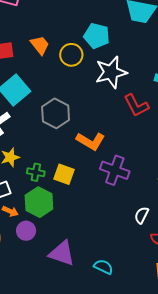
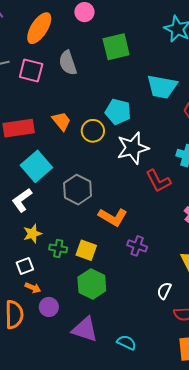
purple cross: (115, 170) -> (137, 246), size x0.7
green hexagon: (39, 202) -> (92, 284), moved

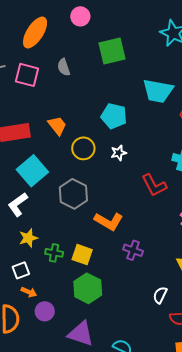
gray semicircle: (68, 63) -> (64, 67), size x0.7
yellow circle: (93, 131) -> (83, 148), moved
white star: (133, 148) -> (119, 153), moved, size x0.5

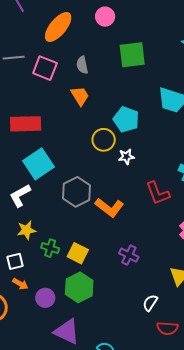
orange trapezoid: (57, 126) -> (80, 96), moved
yellow circle: (83, 148) -> (104, 140), moved
orange L-shape: (109, 221) -> (109, 207), moved
purple circle: (45, 311) -> (45, 298), moved

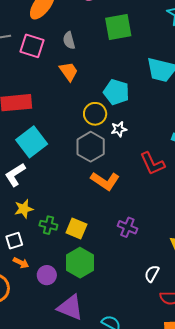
gray hexagon: (77, 192) -> (91, 147), moved

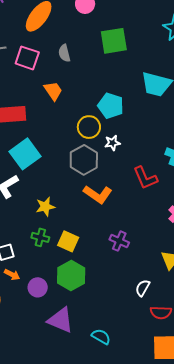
orange trapezoid: (69, 71) -> (53, 91), moved
yellow star: (24, 209) -> (45, 207), moved

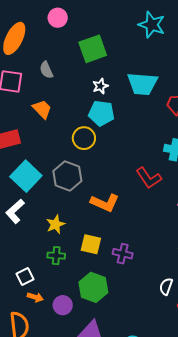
white star: (112, 143) -> (100, 86), moved
gray hexagon: (84, 160) -> (67, 176), moved
yellow square: (68, 241) -> (91, 244), moved
purple cross: (119, 241) -> (123, 254), moved

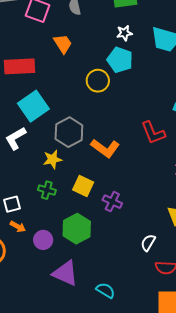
gray hexagon: (67, 176) -> (69, 132), moved

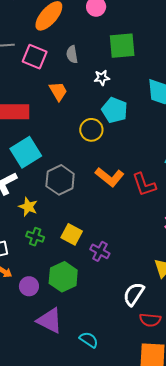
white star: (124, 33) -> (102, 78), moved
orange L-shape: (105, 148) -> (110, 177), moved
yellow star: (52, 159) -> (28, 207), moved, turned 30
white semicircle: (148, 243) -> (134, 294), size x1.4

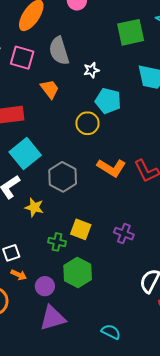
green square: (122, 46) -> (131, 32), moved
gray semicircle: (72, 54) -> (59, 51), size x1.6
green cross: (35, 237) -> (57, 242), moved
purple cross: (100, 251) -> (124, 234), moved
purple triangle: (50, 321) -> (53, 318), moved, turned -36

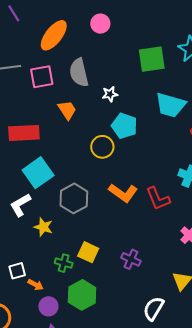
pink square: (22, 58) -> (42, 77), turned -30
orange arrow: (19, 275) -> (36, 285), moved

